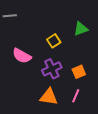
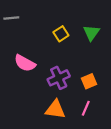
green triangle: (81, 29) -> (91, 33), turned -35
yellow square: (54, 41) -> (61, 34), moved

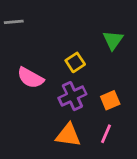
yellow square: (61, 34) -> (75, 62), moved

